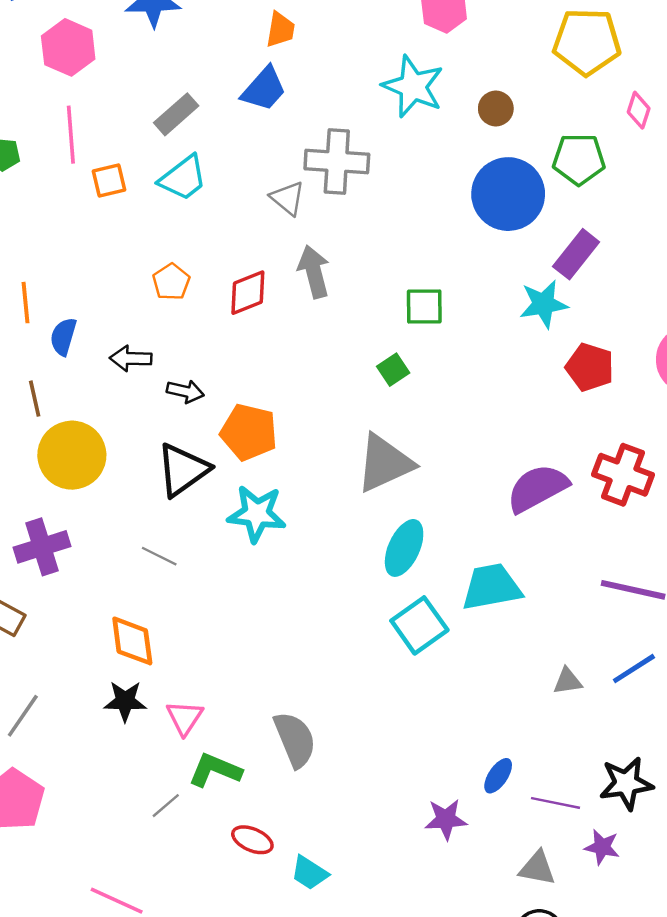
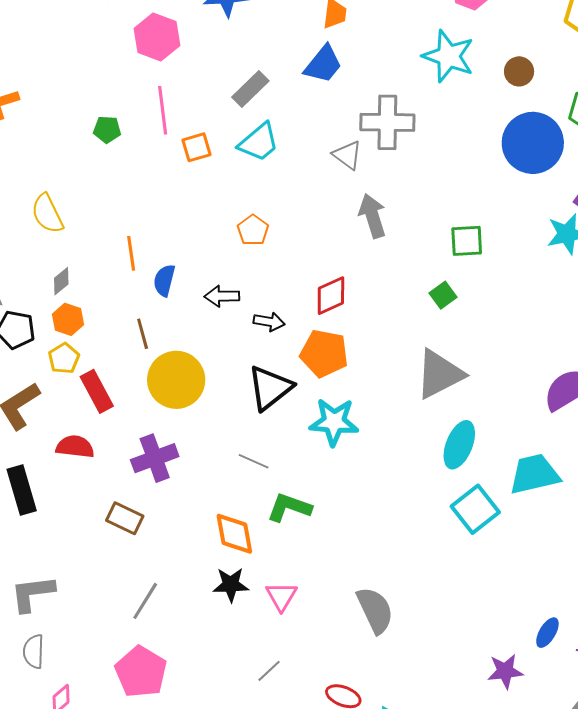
red diamond: (248, 293) -> (331, 296), moved
green L-shape: (215, 770) -> (289, 507), moved

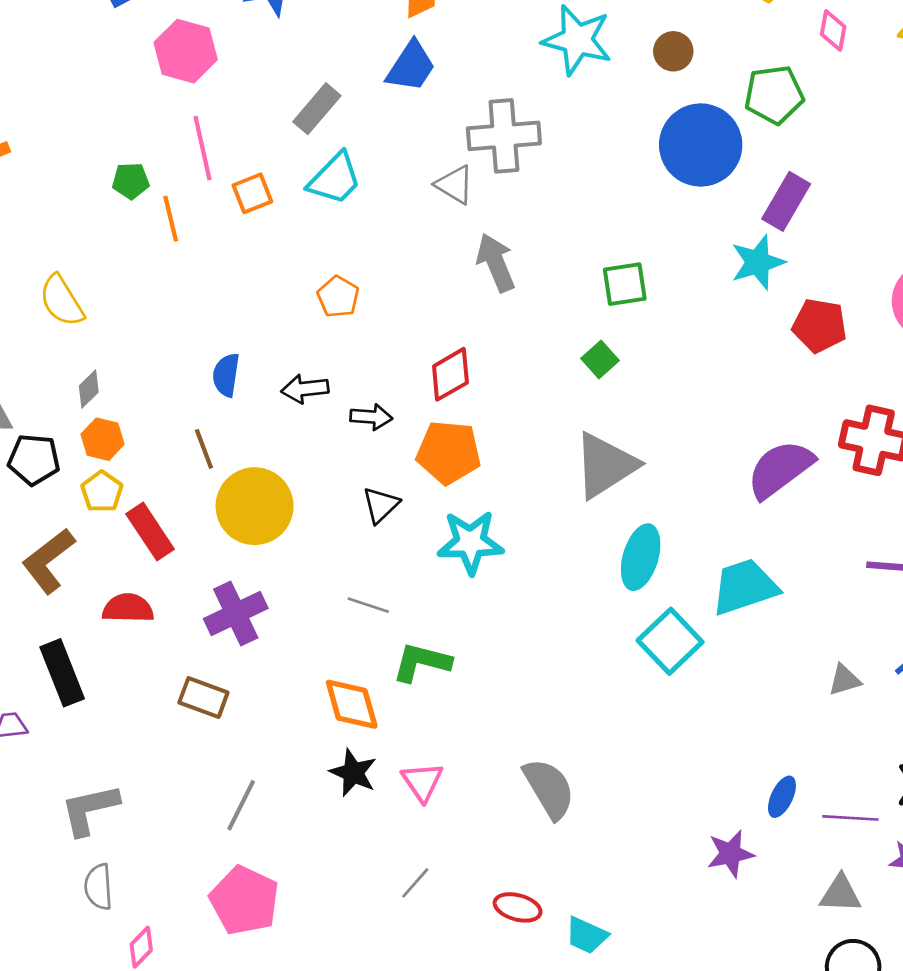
orange line: (131, 253) -> (171, 219), moved
black triangle: (270, 388) -> (381, 505), size x0.6
black star: (231, 585) -> (353, 773), turned 30

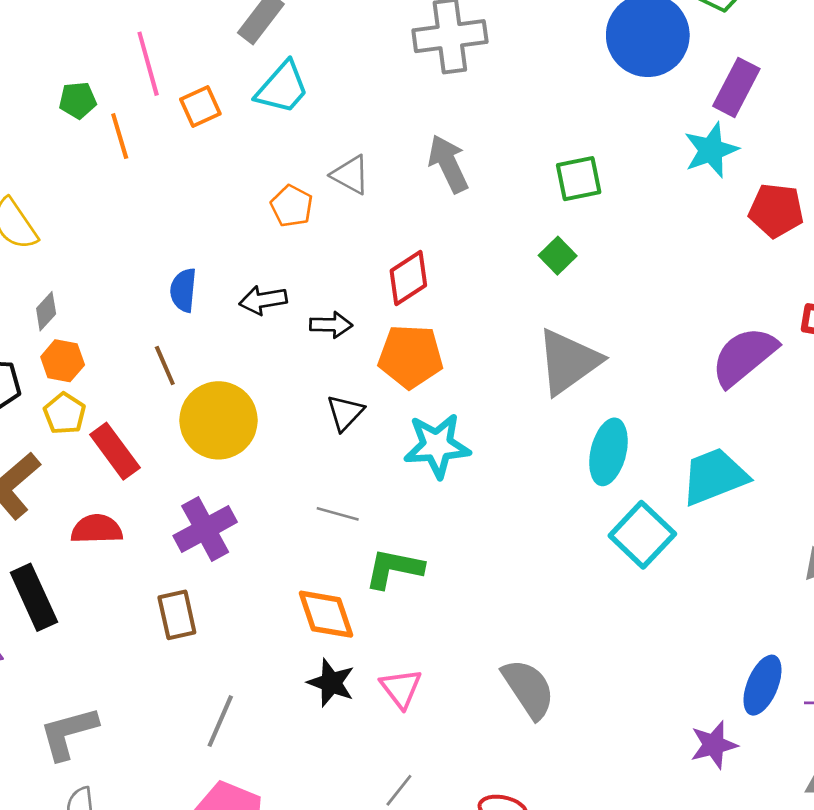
gray triangle: (455, 185) -> (351, 175), moved
brown rectangle: (203, 697) -> (177, 615), turned 60
blue ellipse: (782, 797) -> (762, 685), size x1.4

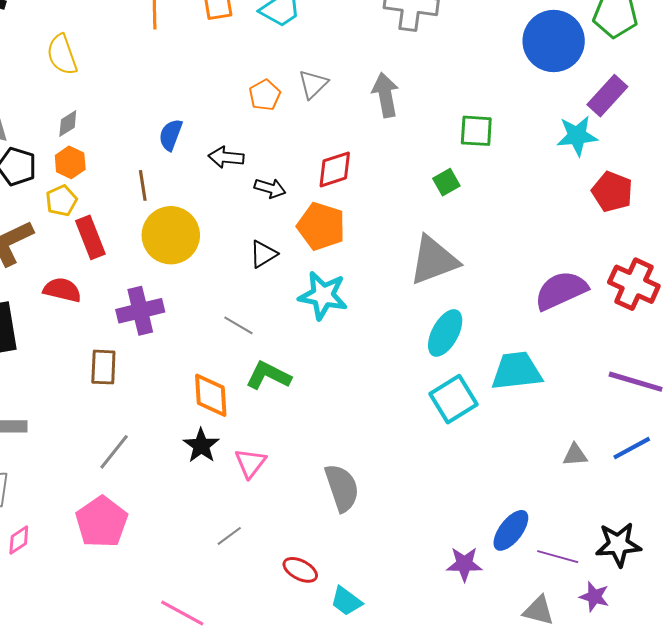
gray triangle: (351, 175) -> (313, 84), turned 32

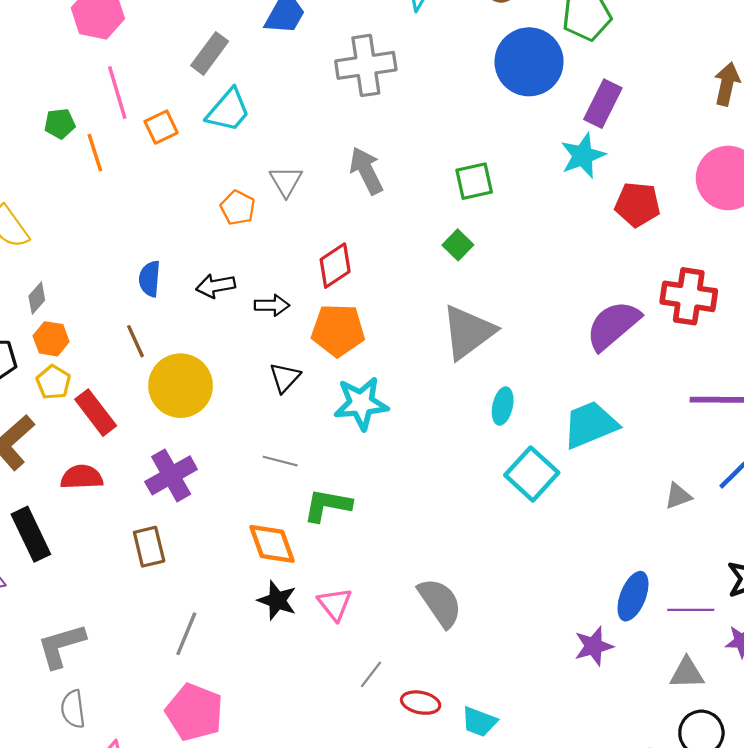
cyan ellipse: (445, 333) -> (503, 406), size x0.7
gray line: (229, 536) -> (371, 674), moved

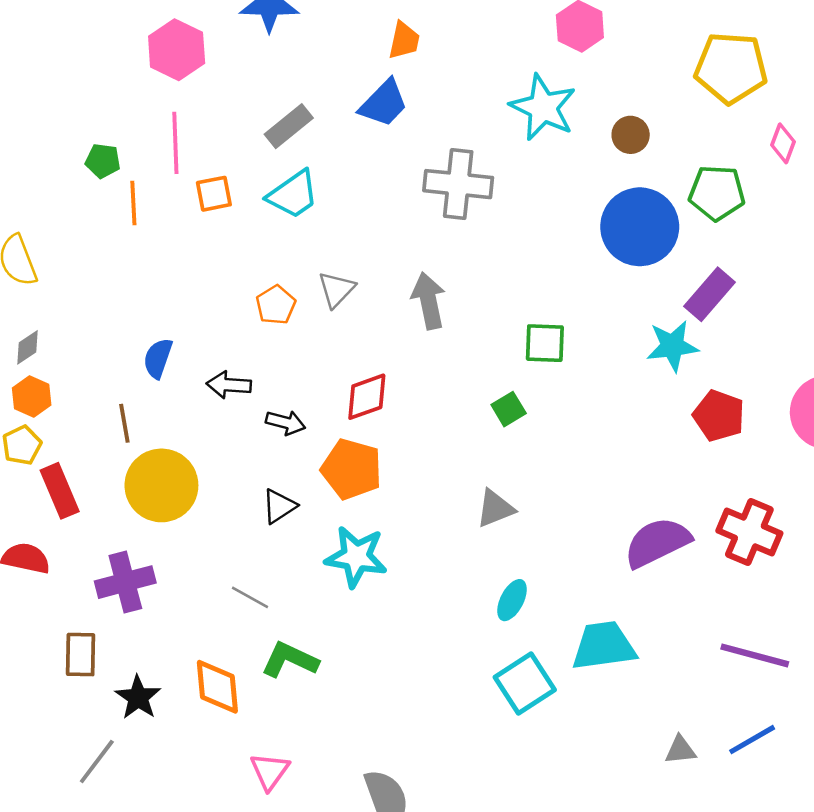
gray triangle: (468, 332) -> (495, 508), size x0.6
black star: (277, 600) -> (138, 697), moved

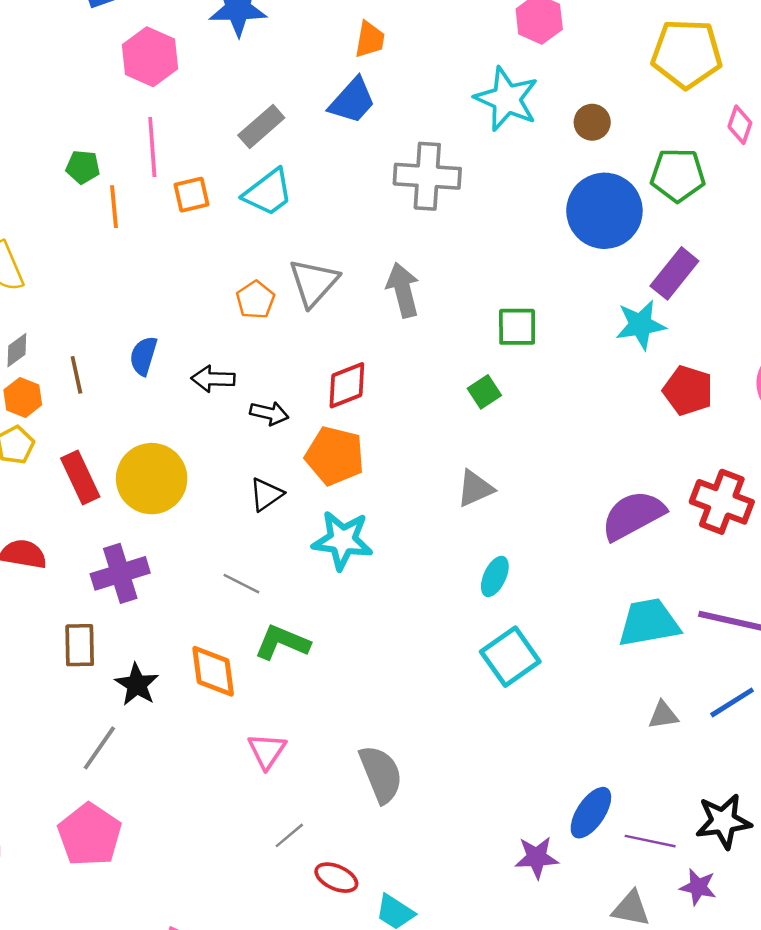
gray triangle: (336, 289) -> (314, 283), size x1.4
brown line: (124, 423) -> (76, 375), moved
red rectangle: (60, 491) -> (80, 478), moved
cyan trapezoid: (604, 646) -> (649, 623), moved

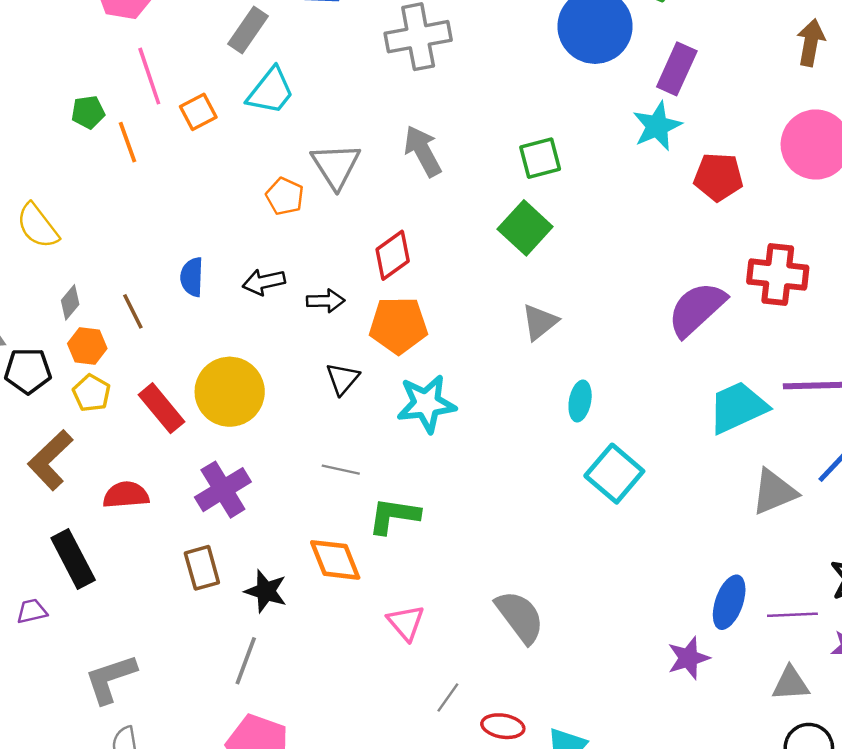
green square: (484, 392) -> (525, 228), size x1.6
gray triangle: (663, 715) -> (774, 492), size x1.6

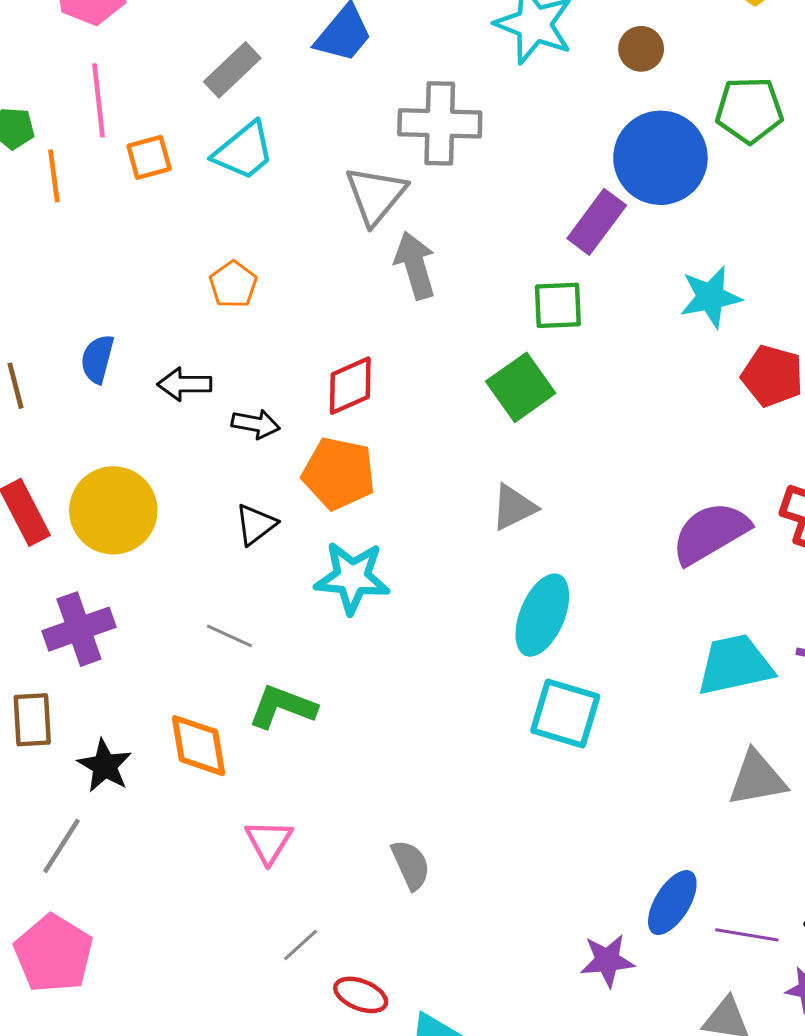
purple rectangle: (677, 69) -> (597, 222), moved
gray triangle: (336, 166) -> (376, 195), moved
cyan ellipse: (580, 401) -> (542, 615), size x1.6
cyan square: (614, 474) -> (565, 714), turned -36
gray semicircle: (520, 617) -> (411, 865), size x0.7

